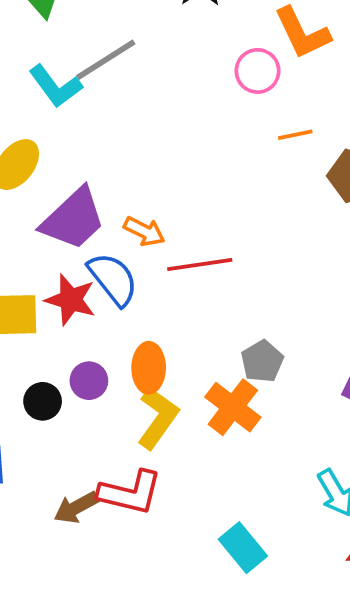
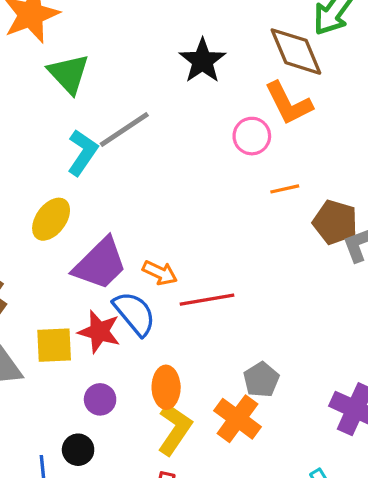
cyan L-shape: (55, 86) -> (83, 153), turned -108
purple circle: (89, 381) -> (100, 399), moved
black circle: (43, 401) -> (78, 450), moved

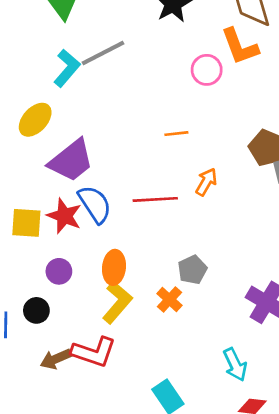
orange line: (285, 189) -> (176, 134), moved
orange arrow: (160, 273) -> (206, 182), moved, turned -92
orange cross: (237, 419) -> (169, 300), size x0.7

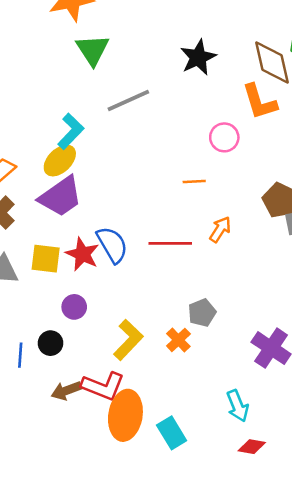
cyan L-shape: (67, 68) -> (71, 131), moved
pink circle: (207, 70) -> (224, 137), moved
purple trapezoid: (71, 161) -> (61, 197), moved
orange ellipse: (114, 267) -> (125, 415), moved, size x1.5

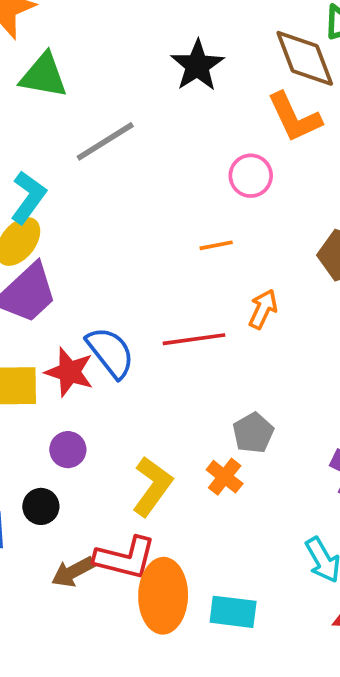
green triangle: (93, 50) -> (44, 76), turned -39
cyan rectangle: (172, 433) -> (233, 612), turned -44

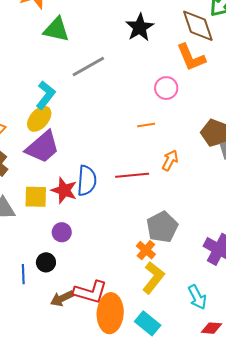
blue semicircle: (110, 352) -> (87, 181), turned 40
gray pentagon: (253, 433) -> (162, 227), size x1.4
yellow L-shape: (152, 486) -> (153, 278), moved
cyan rectangle: (233, 612) -> (148, 323), turned 30

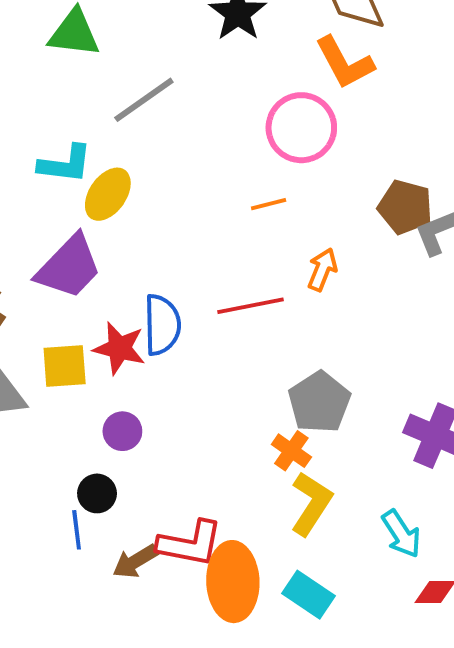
pink circle: (166, 88) -> (301, 128), size x1.5
cyan L-shape: (46, 95) -> (65, 164), turned 64
yellow ellipse: (39, 119) -> (108, 194), moved
blue line: (23, 274) -> (77, 530), moved

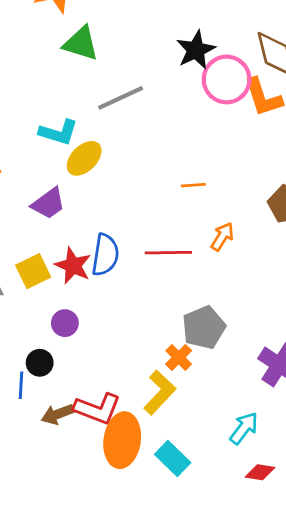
pink circle: (301, 128) -> (227, 79), moved
purple trapezoid: (69, 267) -> (48, 203), size x0.7
yellow square: (65, 366) -> (33, 271), turned -32
yellow L-shape: (311, 503) -> (160, 392), moved
cyan arrow: (401, 534) -> (244, 428), turned -120

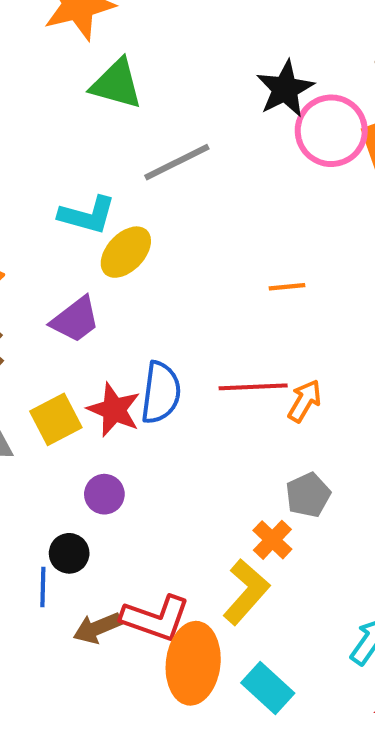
orange arrow: (222, 237) -> (305, 401), moved
gray pentagon: (204, 328) -> (308, 495), size x0.7

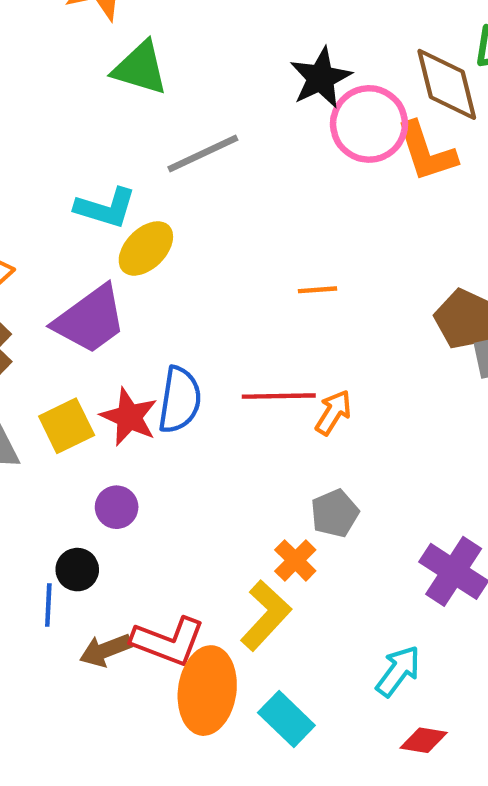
purple trapezoid: (75, 320) -> (90, 320), size x1.4

